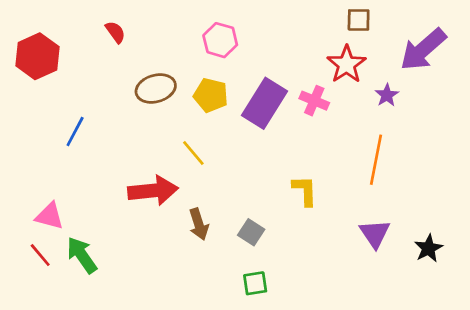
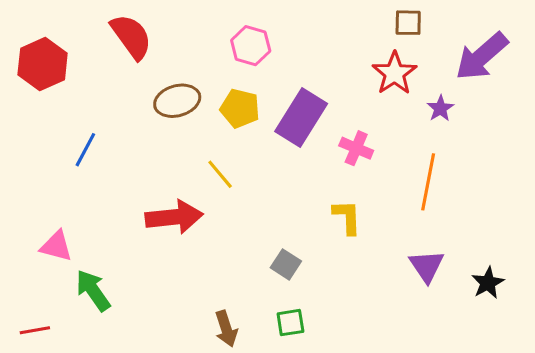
red semicircle: (115, 32) -> (131, 36), size x1.8
pink cross: (314, 101) -> (356, 148), moved
brown arrow: (199, 224) -> (226, 329), moved
red line: (40, 255) -> (35, 330), moved, turned -60

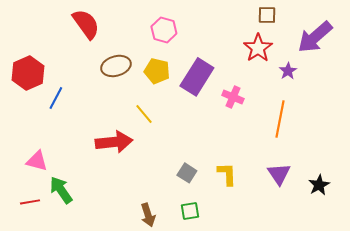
red hexagon: (43, 64) -> (28, 73), moved
yellow L-shape: (347, 217) -> (227, 174), moved
red line: (35, 330) -> (30, 202), moved

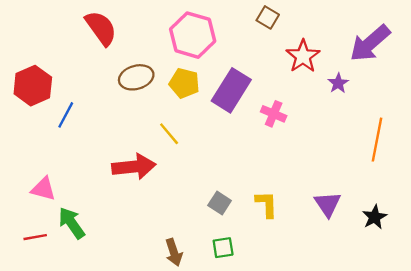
brown square: (267, 15) -> (268, 17), moved, turned 30
pink hexagon: (164, 30) -> (193, 35), size x1.5
orange line: (280, 119) -> (377, 140), moved

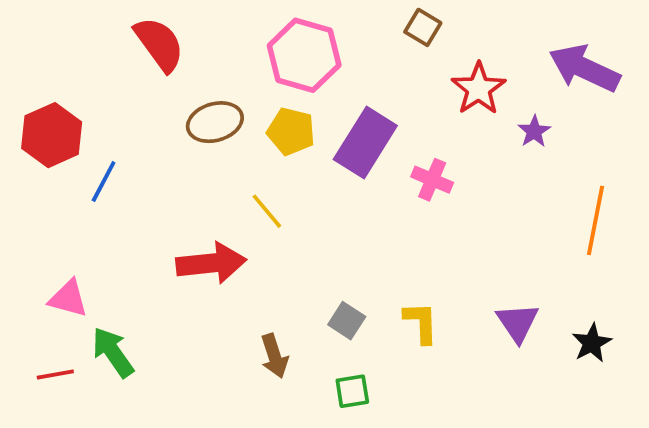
purple arrow: (370, 43) -> (584, 68), turned 66
brown arrow: (174, 252) -> (274, 356), moved

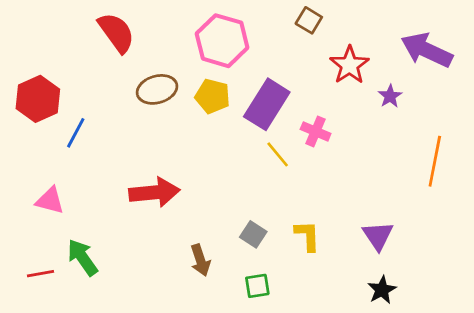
yellow line: (267, 211) -> (278, 154), moved
pink triangle: (68, 298) -> (50, 201), moved
black star: (592, 343) -> (382, 290), moved

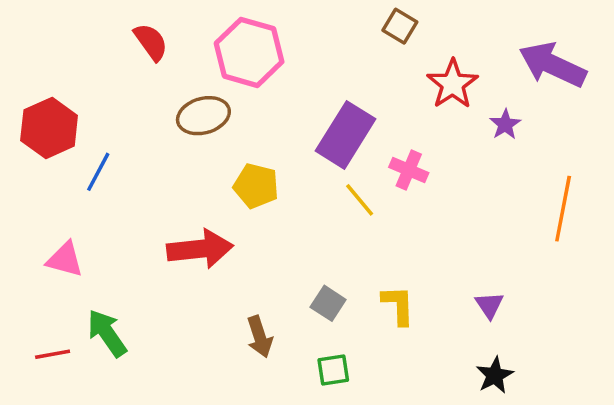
red semicircle: (116, 33) -> (151, 42), size x0.7
pink hexagon: (222, 41) -> (249, 52), moved
yellow pentagon: (213, 96) -> (256, 186), moved
purple triangle: (378, 236) -> (489, 305), size x0.7

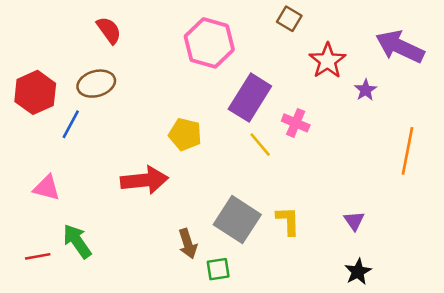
pink hexagon: (249, 52) -> (209, 43), moved
brown ellipse: (203, 116) -> (96, 84), moved
gray square: (328, 303) -> (237, 220), size x1.8
green square: (333, 370) -> (218, 269), moved

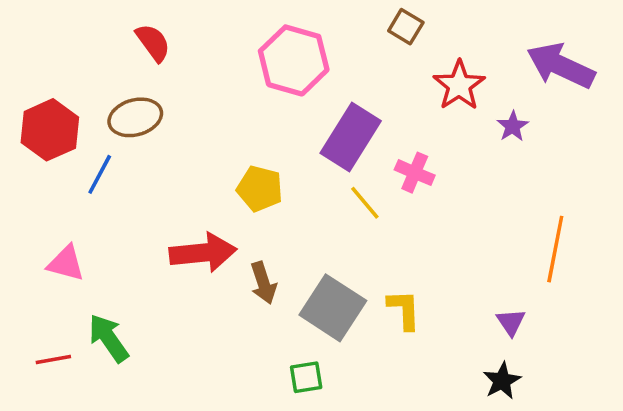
orange line: (407, 151) -> (555, 249), moved
purple triangle: (354, 221) -> (511, 322), moved
brown arrow: (188, 244) -> (263, 283), moved

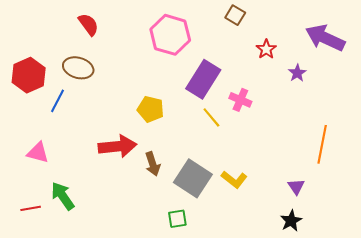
red star: (459, 85) -> (266, 49), size x0.7
brown ellipse: (135, 117) -> (78, 68), turned 32
yellow L-shape: (404, 310) -> (234, 179), turned 130

